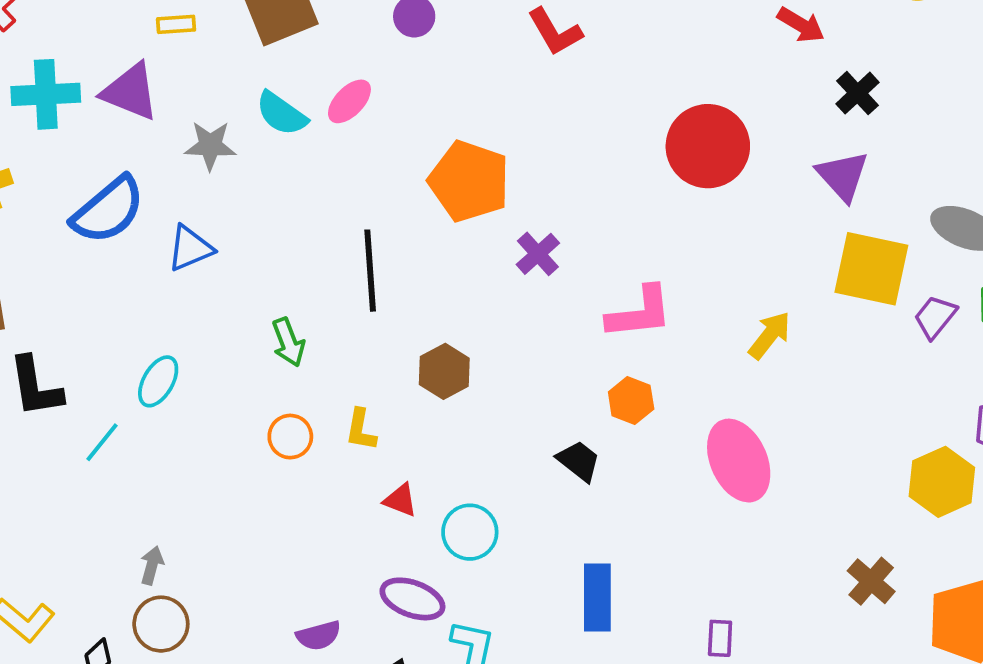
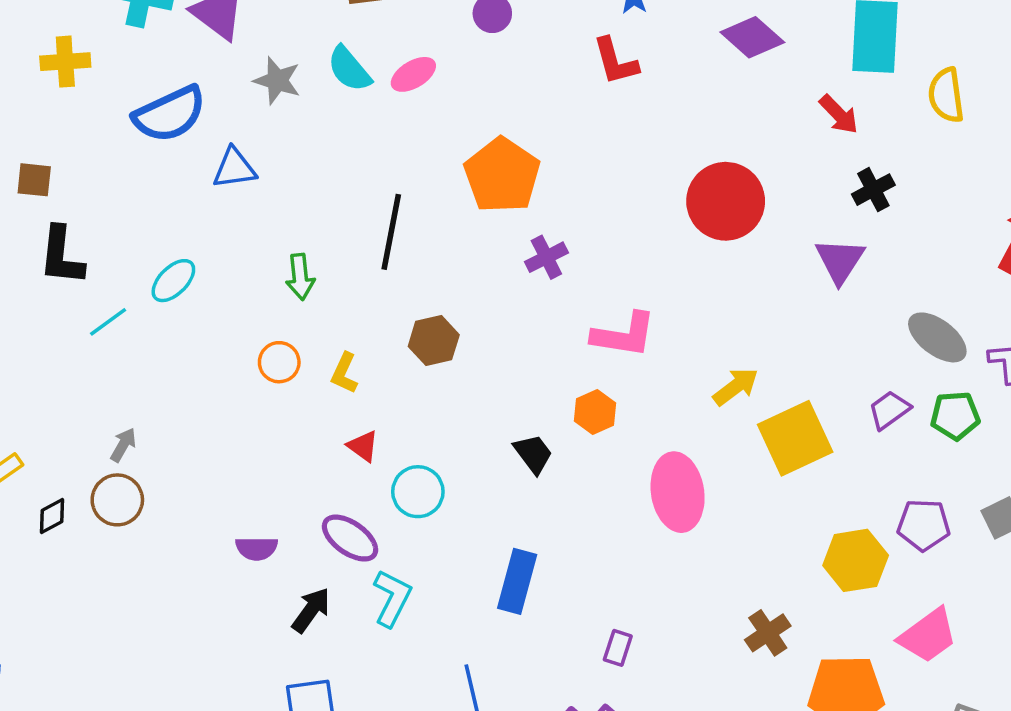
yellow square: (871, 269) -> (795, 438), moved, turned 38

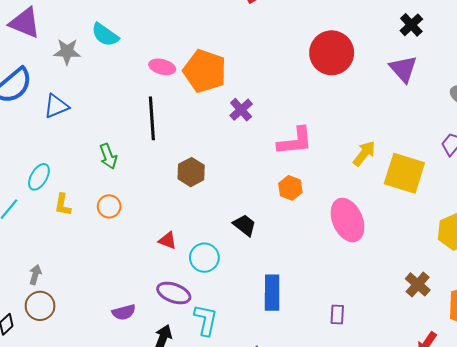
pink ellipse: (413, 74) -> (162, 67), moved, turned 60
yellow L-shape: (344, 373) -> (63, 205), moved
yellow square: (795, 438) -> (404, 173), turned -33
black trapezoid: (533, 454) -> (245, 225), moved

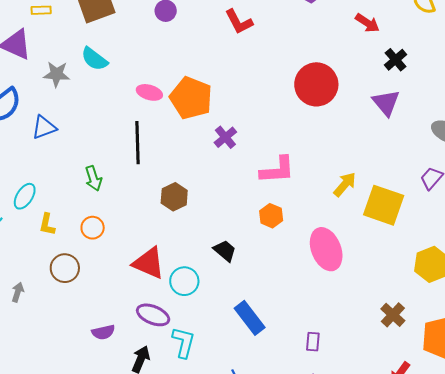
red triangle: (167, 240) -> (149, 263), size x1.8
blue rectangle: (272, 293) -> (250, 318), turned -40
brown circle: (40, 306) -> (65, 268), moved

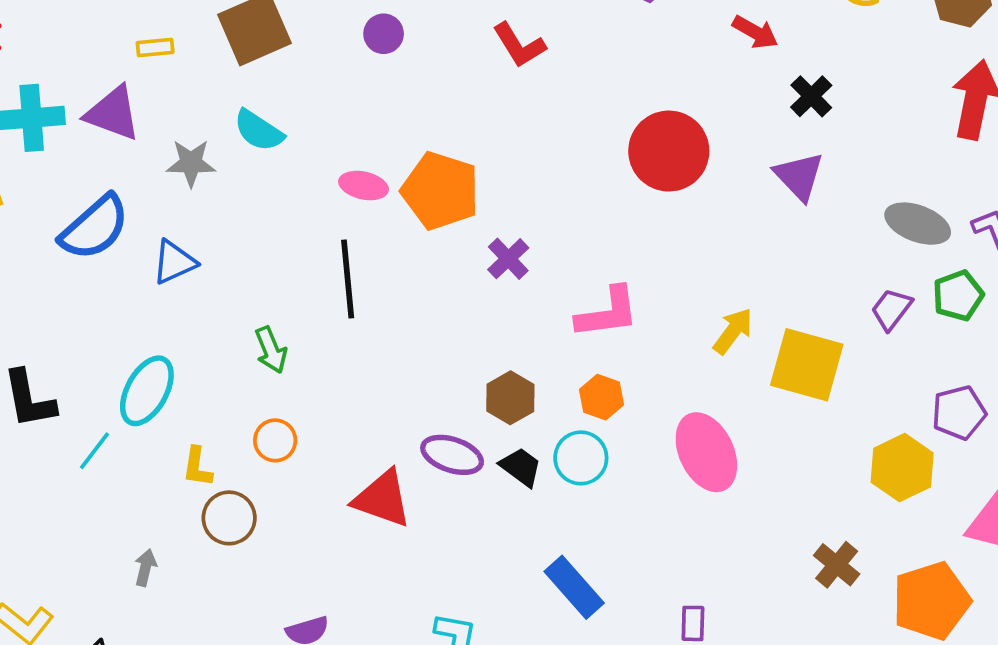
cyan ellipse: (25, 196) -> (147, 391), size x1.4
brown hexagon: (174, 197) -> (510, 398), moved
yellow L-shape: (47, 224) -> (197, 467), moved
cyan circle: (184, 281) -> (581, 458), moved
purple ellipse: (153, 315) -> (452, 455), moved

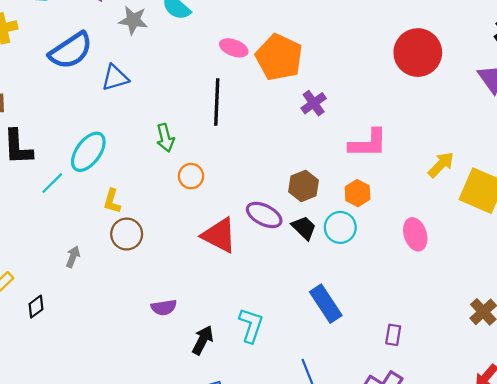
orange circle: (275, 440) -> (191, 176), moved
pink ellipse: (706, 452) -> (415, 234), size x0.7

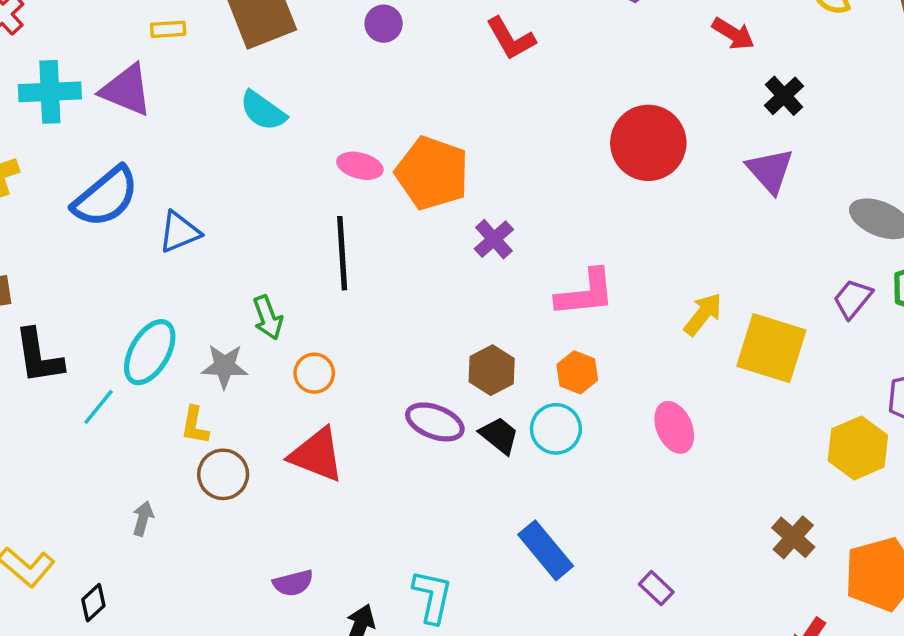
gray star: (133, 20) -> (225, 366), moved
red triangle: (219, 235) -> (317, 455), moved
purple rectangle: (393, 335) -> (656, 588), turned -50

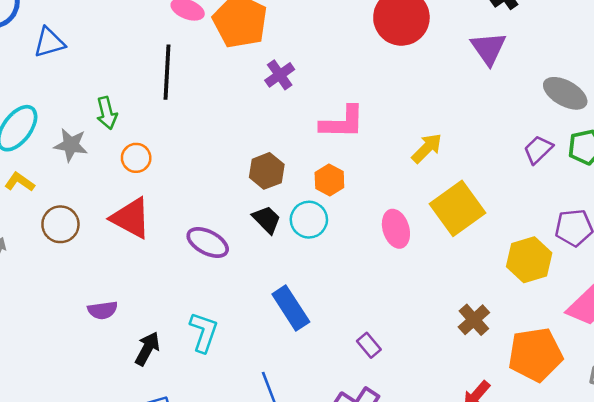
yellow square: (771, 348) -> (457, 208), moved, turned 30
purple ellipse: (435, 422) -> (208, 242), moved
yellow L-shape: (195, 425) -> (20, 182), moved, turned 108

